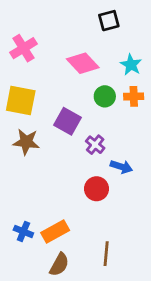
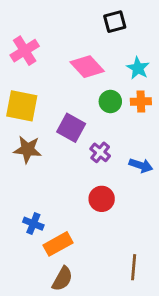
blue arrow: (121, 167) -> (141, 165), moved
blue cross: (23, 231) -> (33, 224), moved
brown line: (106, 254) -> (134, 267), moved

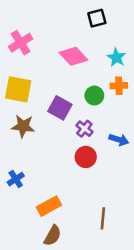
green circle: (110, 102) -> (94, 96), moved
red circle: (102, 199) -> (86, 157), moved
blue cross: (33, 224) -> (16, 179), moved, turned 35
brown line: (134, 267) -> (103, 218), moved

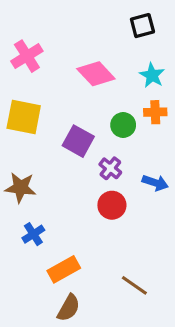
black square: (97, 18) -> (142, 26), moved
brown star: (23, 126) -> (21, 188), moved
blue cross: (16, 179) -> (33, 234), moved
brown line: (103, 218) -> (134, 285), turned -60

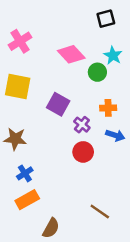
orange cross: (155, 112) -> (108, 108), moved
green circle: (123, 125) -> (97, 72), moved
orange rectangle: (64, 269) -> (27, 200), moved

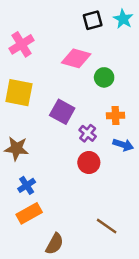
black square: (106, 19) -> (93, 20), moved
pink diamond: (71, 54) -> (76, 58), turned -32
cyan star: (113, 56) -> (123, 19), moved

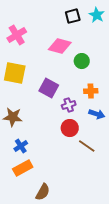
purple cross: (88, 133) -> (69, 105), turned 32
brown line: (107, 226) -> (87, 146), moved

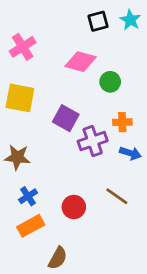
purple cross: (69, 105) -> (93, 141), size x1.5
red circle: (70, 128) -> (74, 207), moved

